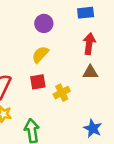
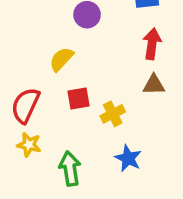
yellow semicircle: (40, 54) -> (61, 59), moved
blue star: (93, 128) -> (128, 158), moved

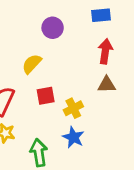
blue star: (128, 158) -> (73, 137), moved

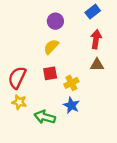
blue rectangle: (101, 15) -> (93, 12), turned -32
yellow semicircle: (32, 64) -> (51, 47), moved
green arrow: (39, 153) -> (45, 117), turned -66

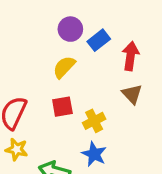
blue rectangle: (93, 12) -> (99, 40), moved
brown triangle: (97, 65) -> (132, 94), turned 48

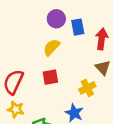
blue rectangle: (99, 40) -> (78, 27), turned -63
yellow cross: (94, 121) -> (87, 88), moved

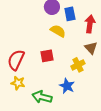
yellow semicircle: (52, 47) -> (58, 31), moved, turned 77

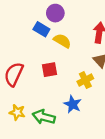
blue rectangle: (70, 14) -> (41, 29), moved, turned -48
yellow star: (18, 83) -> (17, 112), moved

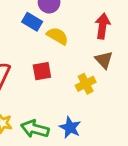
blue star: (73, 104) -> (70, 127), moved

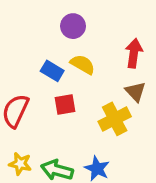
blue rectangle: (32, 22) -> (52, 71), moved
yellow cross: (86, 84) -> (115, 119), size x1.4

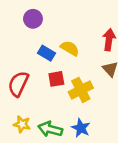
purple circle: (73, 26) -> (33, 19), moved
yellow cross: (115, 119) -> (81, 90), moved

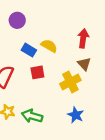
yellow cross: (81, 90) -> (70, 82), moved
blue star: (81, 128) -> (76, 115), moved

